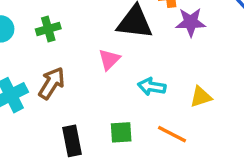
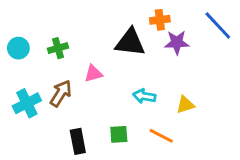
pink triangle: (109, 59) -> (93, 74), moved, turned 30

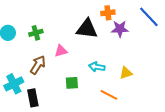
cyan cross: (27, 103) -> (14, 84), moved
green square: (119, 134) -> (72, 83), moved
black rectangle: (78, 141) -> (33, 98), moved

